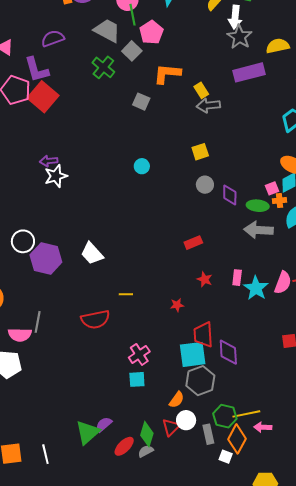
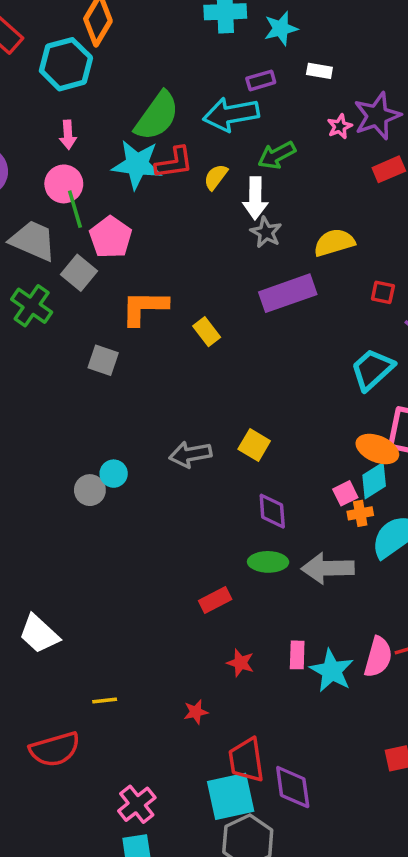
gray star: (240, 37) -> (266, 232), size x0.7
gray arrow: (208, 105) -> (190, 454), moved
yellow square: (200, 152) -> (254, 445), moved, turned -36
gray circle: (205, 185) -> (90, 490), moved
green ellipse: (258, 206) -> (268, 562), moved

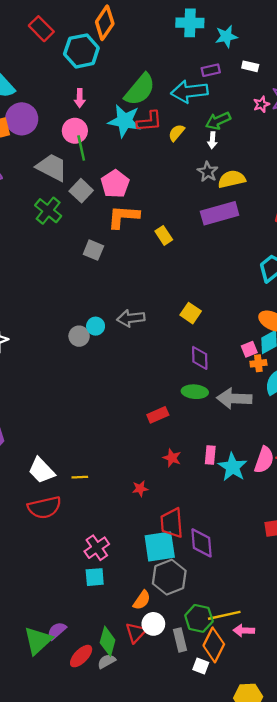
white arrow: (255, 198) -> (212, 140), moved, size x0.6
pink pentagon: (111, 237) -> (115, 184), moved
yellow semicircle: (334, 243) -> (232, 179), moved
gray arrow: (190, 454) -> (131, 318), moved
white trapezoid: (39, 634) -> (41, 470), moved

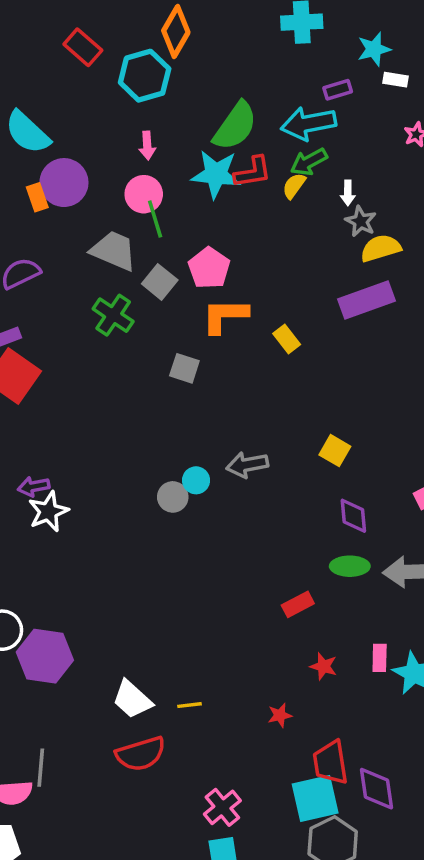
cyan star: (226, 36) -> (374, 49), moved
green arrow: (218, 121) -> (309, 162), moved
gray star: (208, 172) -> (361, 221), moved

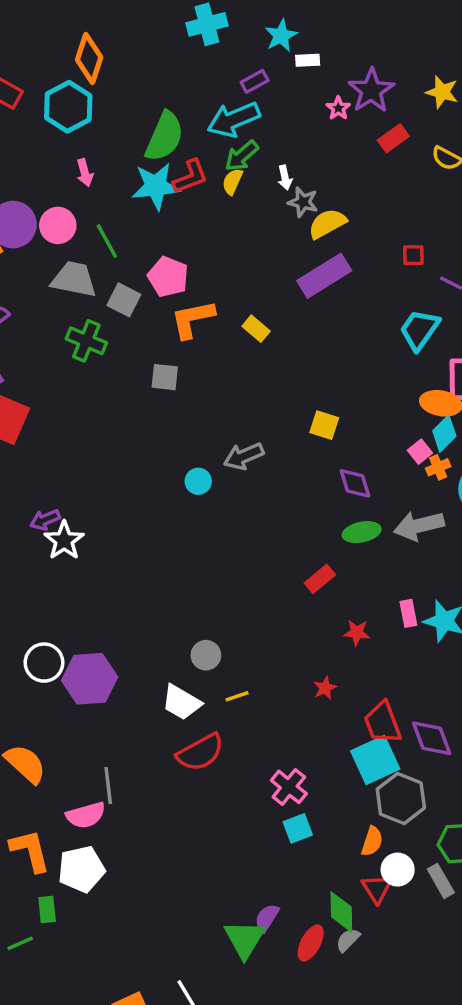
pink circle: (144, 194) -> (58, 225), moved
gray circle: (173, 497) -> (206, 655), moved

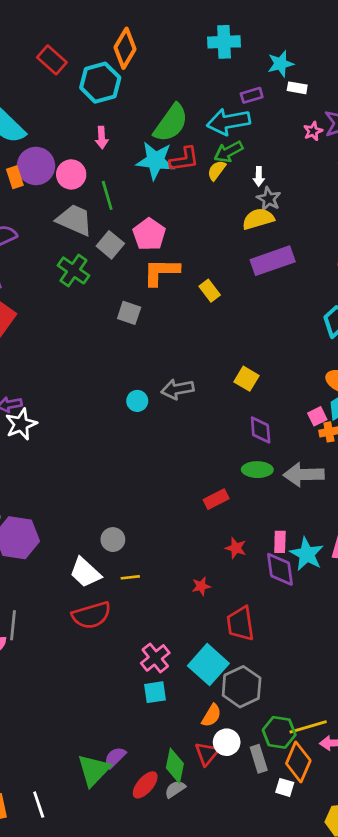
yellow semicircle: (327, 224) -> (258, 219), moved
purple diamond: (432, 738) -> (280, 569), moved
cyan square: (375, 760) -> (208, 665), moved, turned -36

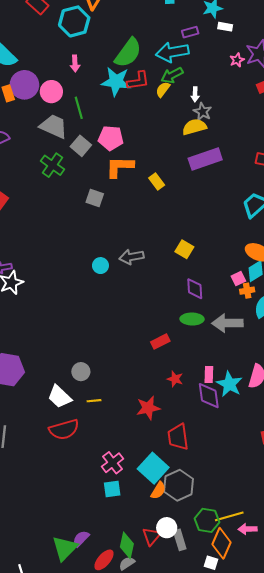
pink pentagon: (149, 234) -> (111, 138), turned -30
red star: (201, 586) -> (148, 408), size x1.6
orange semicircle: (211, 715) -> (158, 490), moved
gray rectangle: (259, 759) -> (180, 540), moved

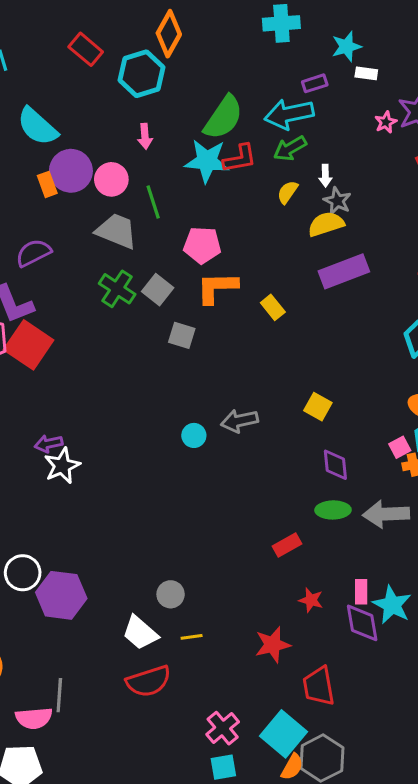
yellow semicircle: (163, 89) -> (288, 192), moved
gray square: (81, 146) -> (158, 290), moved

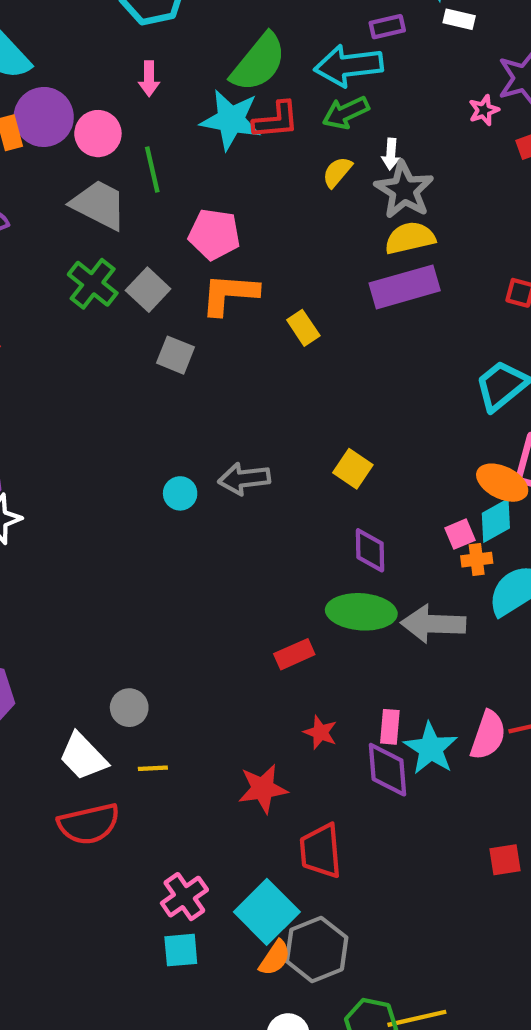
pink star: (386, 122) -> (484, 110), moved
gray star: (337, 201) -> (404, 190), size x1.5
yellow semicircle: (326, 224) -> (410, 238), moved
green ellipse: (333, 510) -> (361, 612), size x1.4

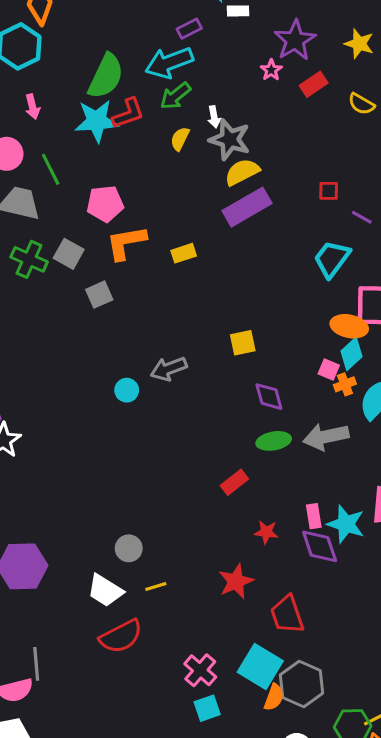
yellow rectangle: (303, 328) -> (184, 253), turned -60
gray square: (176, 355) -> (99, 295), turned -32
yellow square: (353, 469) -> (243, 343), turned -32
pink square: (460, 534) -> (329, 370), turned -30
green ellipse: (361, 612) -> (274, 441), size x0.7

